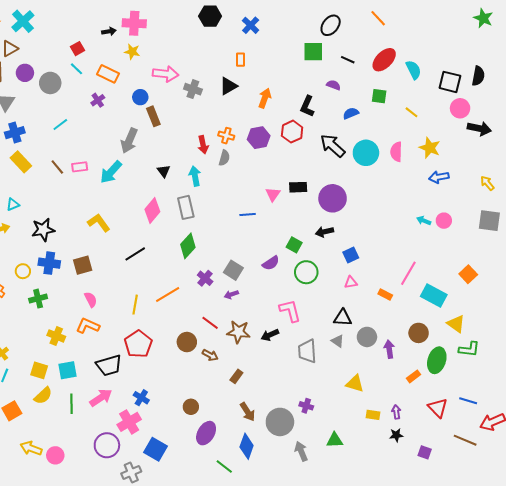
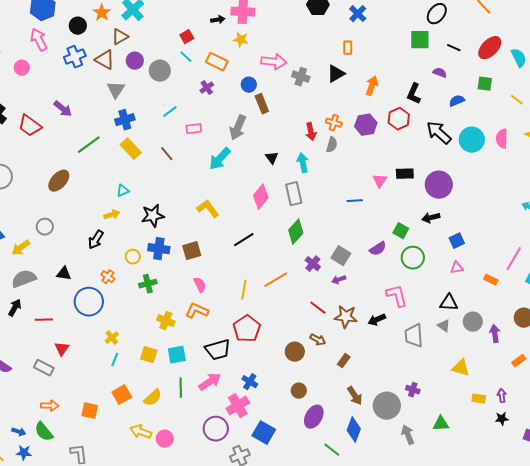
pink rectangle: (80, 167) -> (194, 129), moved
brown circle: (187, 342) -> (295, 352), moved
yellow semicircle: (43, 396) -> (153, 398), moved

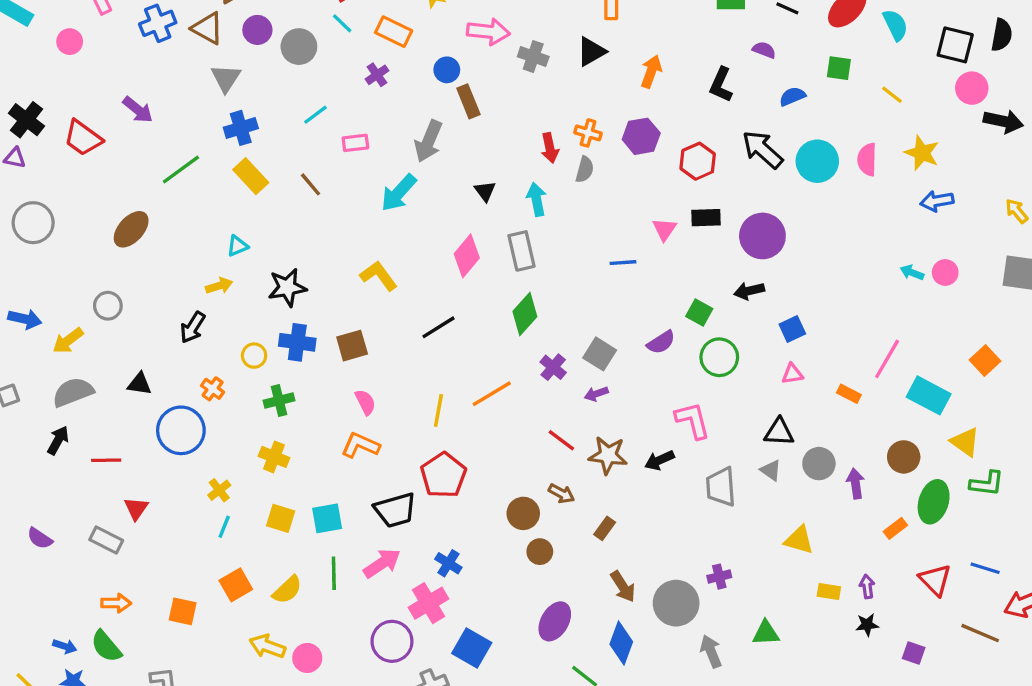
red hexagon: (399, 119) -> (698, 161), moved
yellow cross: (166, 321) -> (274, 457), moved
purple cross: (413, 390) -> (719, 577), turned -32
brown circle: (299, 391) -> (540, 552), moved

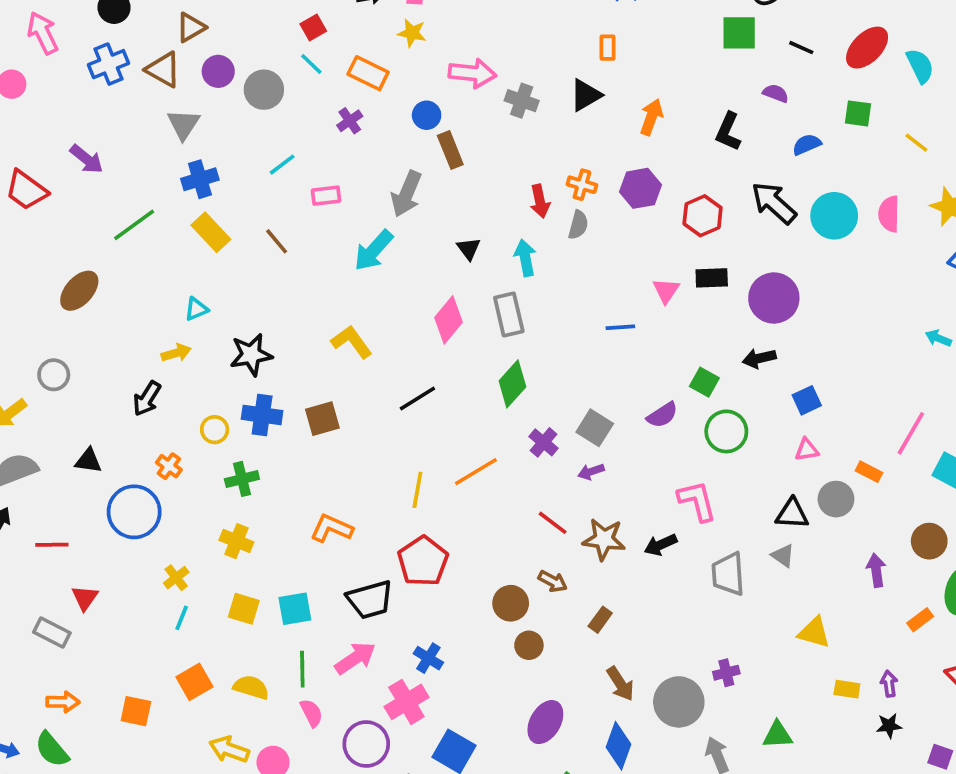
pink semicircle: (365, 402) -> (311, 713), moved
gray circle: (819, 464) -> (836, 499), moved
yellow semicircle: (287, 590) -> (251, 687), turned -120

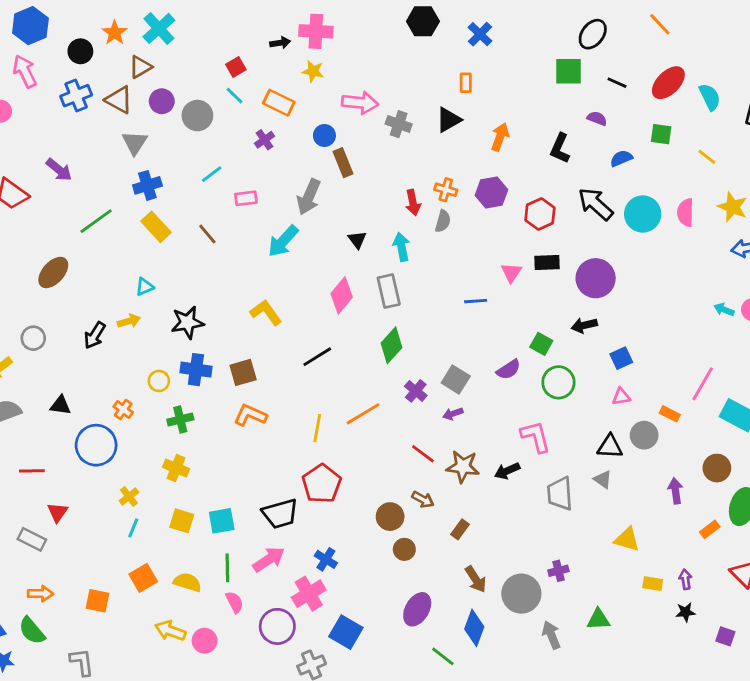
black arrow: (147, 399) -> (95, 335), moved
orange L-shape: (332, 528) -> (250, 415), moved

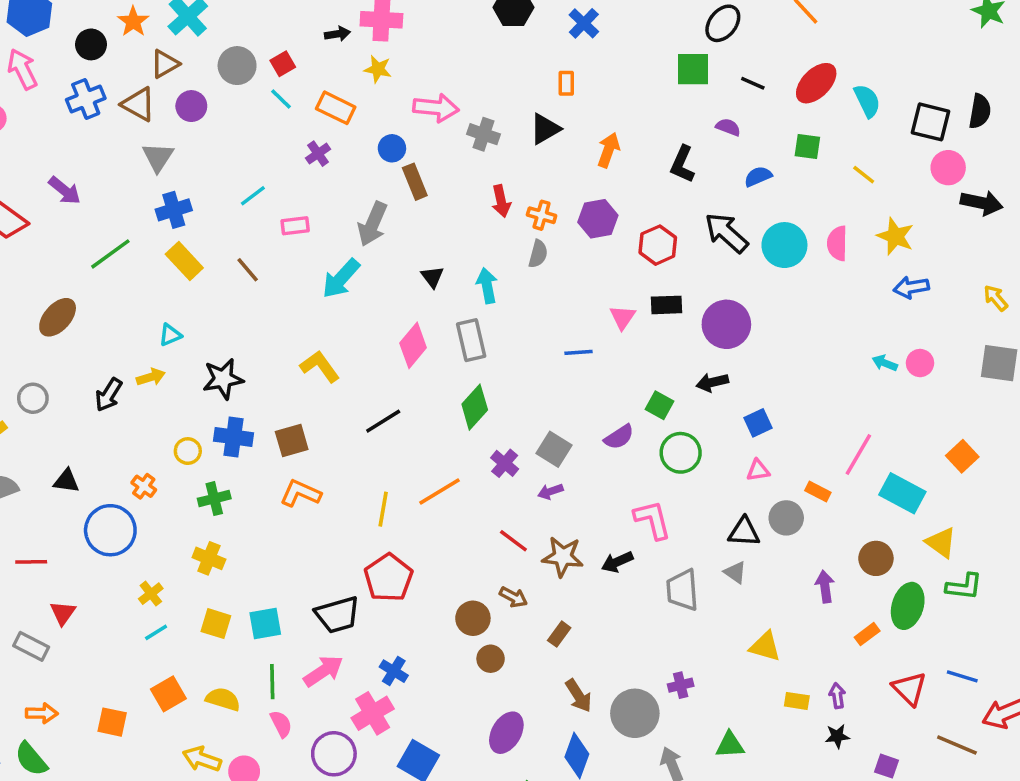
gray circle: (197, 116) -> (237, 66), moved
red arrow: (413, 203) -> (501, 201), moved
cyan line: (133, 528) -> (156, 632), turned 36

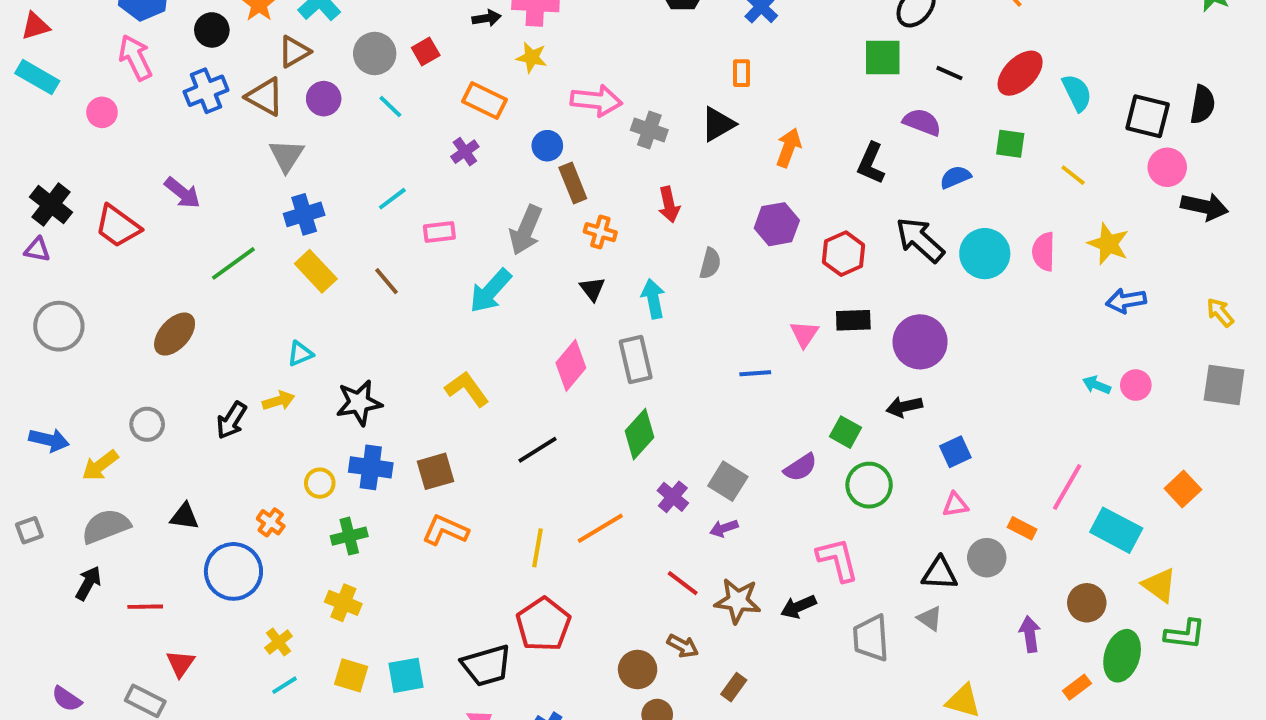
cyan line: (281, 99) -> (390, 106), moved
purple semicircle: (728, 127) -> (922, 122), size x1.4
orange cross: (542, 215) -> (600, 232), moved

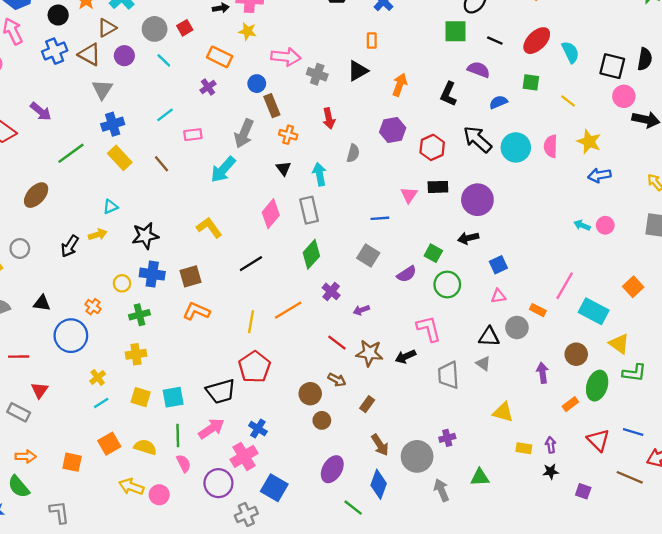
gray square: (728, 481) -> (368, 255), moved
yellow cross: (343, 603) -> (136, 354), turned -30

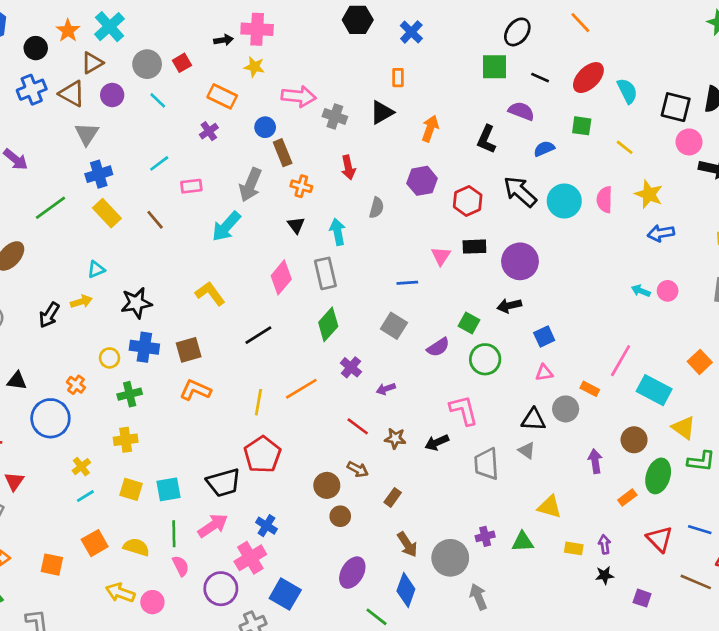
brown star: (369, 353) -> (395, 438), size x0.7
green triangle: (480, 477) -> (523, 542), moved

